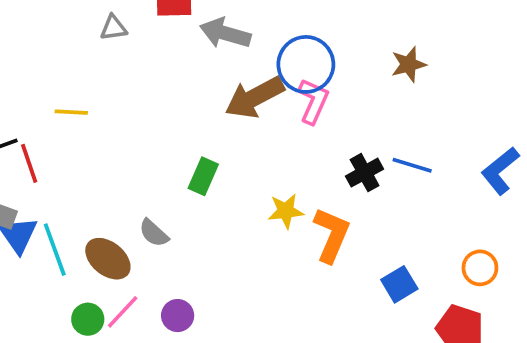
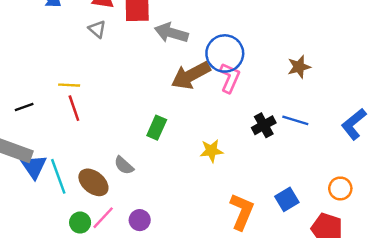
gray triangle: (113, 28) -> (97, 29), turned 48
brown star: (409, 64) -> (299, 67), moved
red line: (29, 163) -> (74, 108), moved
orange L-shape: (332, 235) -> (242, 212), moved

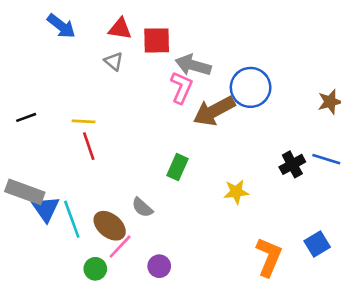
pink L-shape: (230, 78) -> (181, 87), moved
black line: (24, 107) -> (26, 117), moved
pink line: (103, 218) -> (120, 247), moved

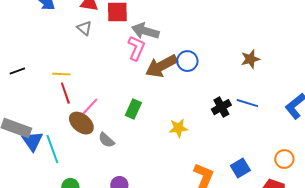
blue circle: (251, 87) -> (187, 61), moved, size x0.7
brown ellipse: (110, 226) -> (81, 123), moved
pink line: (120, 247) -> (89, 107), moved

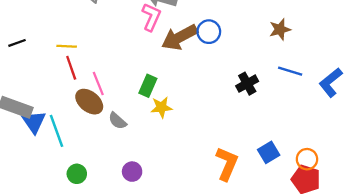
blue line: (247, 103) -> (290, 71), moved
pink line: (89, 107) -> (98, 84), turned -65
yellow star: (178, 128) -> (161, 107), moved
orange circle: (284, 159) -> (307, 159), moved

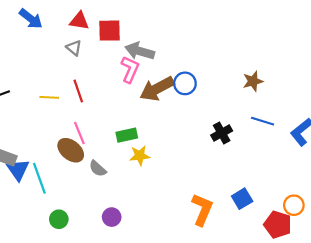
red line: (71, 68) -> (78, 91), moved
green rectangle: (148, 86) -> (127, 135), turned 54
orange circle: (307, 159) -> (294, 205), moved

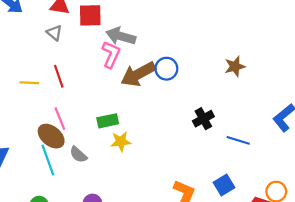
blue line: (263, 121) -> (238, 140), moved
cyan line: (39, 178) -> (48, 160), moved

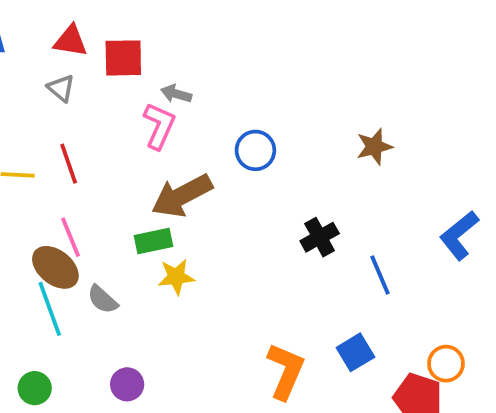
gray arrow: (121, 36) -> (176, 94), size x0.6
brown arrow: (138, 74) -> (182, 196), moved
blue line: (238, 140) -> (380, 275), turned 50

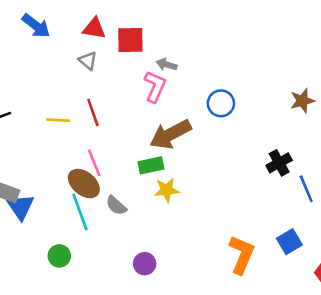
black cross: (320, 237) -> (279, 163), moved
purple circle: (127, 384) -> (145, 264), moved
green circle: (35, 388) -> (59, 256), moved

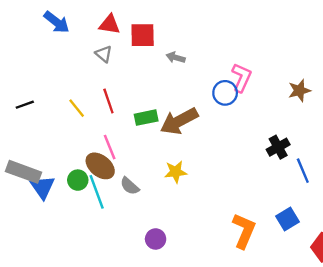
pink L-shape: (155, 87) -> (242, 78), moved
yellow line: (58, 120) -> (77, 108), turned 48
green rectangle: (151, 165) -> (146, 118), moved
green circle: (59, 256) -> (78, 180), moved

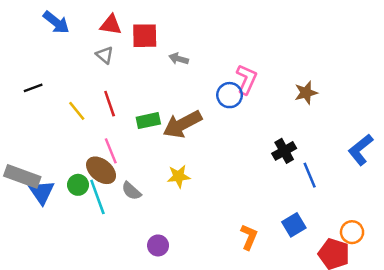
black line: (25, 105) -> (33, 88), moved
orange L-shape: (244, 231) -> (249, 237), size x0.7

